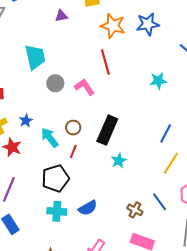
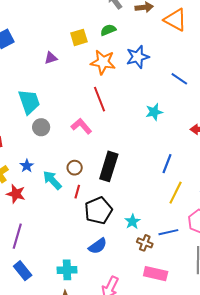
gray circle: (55, 83) -> (41, 127), moved
cyan star: (119, 161) -> (132, 222), moved
black pentagon: (55, 178) -> (98, 211), moved
blue line: (160, 202) -> (168, 232), turned -60
cyan cross: (57, 211) -> (67, 270), moved

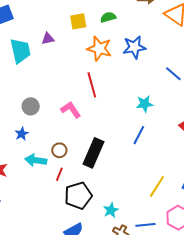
cyan trapezoid: (29, 102) -> (20, 51), moved
blue line: (167, 164) -> (139, 135), moved
blue star: (27, 166) -> (22, 134), moved
cyan arrow: (52, 180) -> (36, 160), turned -45

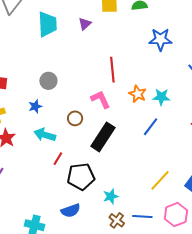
purple triangle: (48, 39) -> (85, 24), moved, turned -40
orange star: (99, 49) -> (138, 94), moved, size x0.7
pink L-shape: (71, 110) -> (101, 99), moved
brown circle: (59, 150) -> (75, 118), moved
red line: (59, 174) -> (58, 159), moved

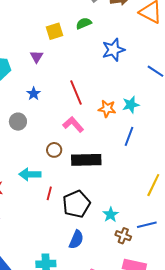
blue star: (35, 106) -> (34, 94), moved
black rectangle: (103, 137) -> (86, 160), turned 72
blue semicircle: (71, 211) -> (76, 240), turned -30

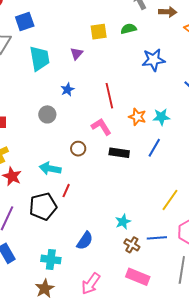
black rectangle: (86, 160) -> (119, 153), moved, size x0.7
black pentagon: (76, 204) -> (43, 206), moved

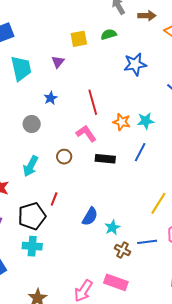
cyan arrow: (50, 168) -> (31, 166), moved, turned -70
blue semicircle: (85, 241) -> (90, 216), moved
cyan cross: (51, 259) -> (32, 246), moved
pink rectangle: (138, 277) -> (116, 282), moved

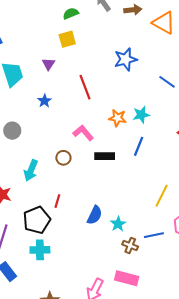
green semicircle: (109, 34) -> (71, 13), moved
red line: (93, 102) -> (85, 87), moved
gray circle: (32, 124) -> (12, 131), moved

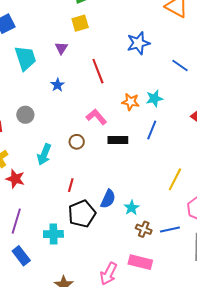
black pentagon: (37, 220) -> (82, 214), moved
blue line: (154, 235) -> (170, 230), moved

